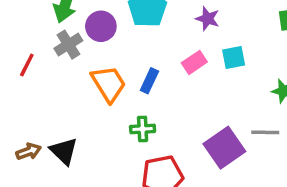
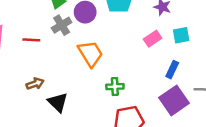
red line: (27, 65) -> (31, 40), turned 66
blue rectangle: (149, 81) -> (172, 70), moved
brown arrow: (29, 151) -> (35, 84), moved

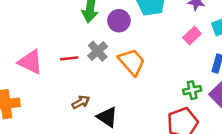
gray cross: (62, 25) -> (98, 51), moved
green cross: (115, 87) -> (192, 90), moved

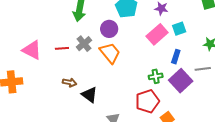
purple circle: (119, 21) -> (109, 29), moved
pink rectangle: (192, 36) -> (157, 34), size x1.5
brown arrow: (81, 102) -> (70, 82), turned 40

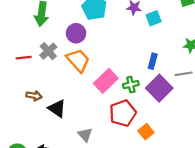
cyan square: (179, 29) -> (154, 18), moved
pink rectangle: (157, 34) -> (106, 81), moved

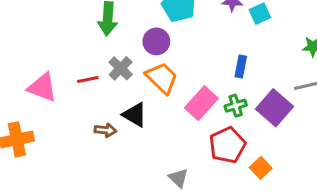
blue rectangle: (153, 61) -> (241, 67), moved
black triangle: (57, 109) -> (135, 115), moved

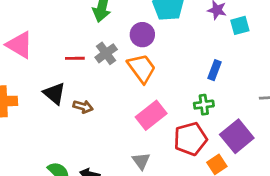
pink triangle: (42, 87) -> (20, 45), moved
pink rectangle: (201, 103) -> (151, 115), moved
purple square: (274, 108) -> (237, 136), moved
black triangle: (135, 115) -> (54, 94), moved

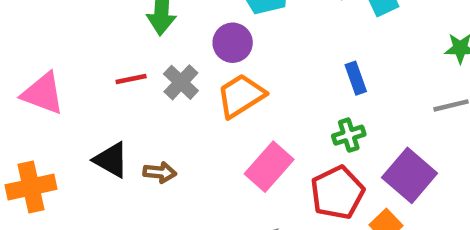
red line: (75, 58) -> (131, 79), moved
orange trapezoid: (142, 68) -> (241, 96), turned -76
blue rectangle: (214, 70) -> (356, 78), turned -30

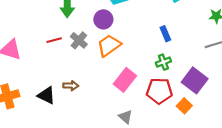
black triangle: (111, 160) -> (47, 95), moved
red pentagon: (337, 193) -> (159, 91), turned 30

